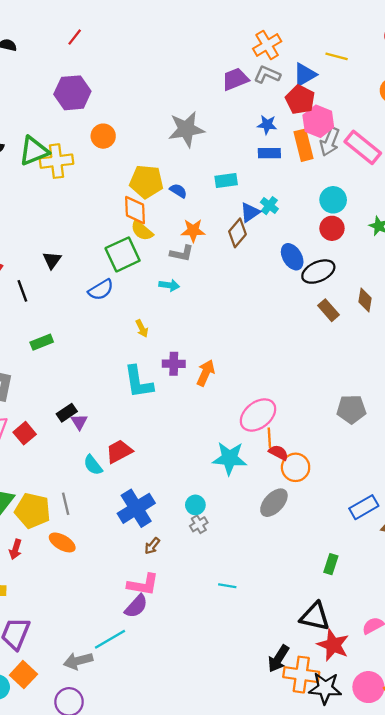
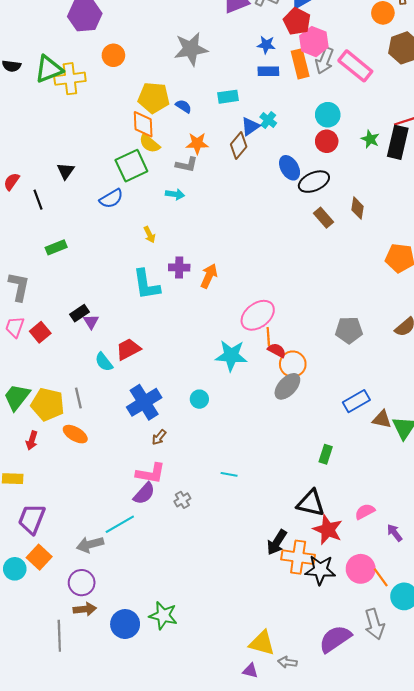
gray pentagon: (351, 409) -> (349, 330), moved
gray ellipse: (274, 503) -> (287, 386), moved
gray cross: (199, 524) -> (182, 500), moved

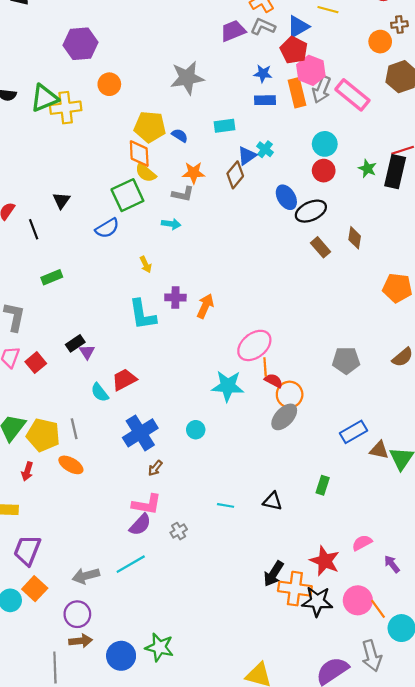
black triangle: (311, 503) -> (272, 501), moved, size x0.7
cyan line: (120, 524) -> (131, 564), moved

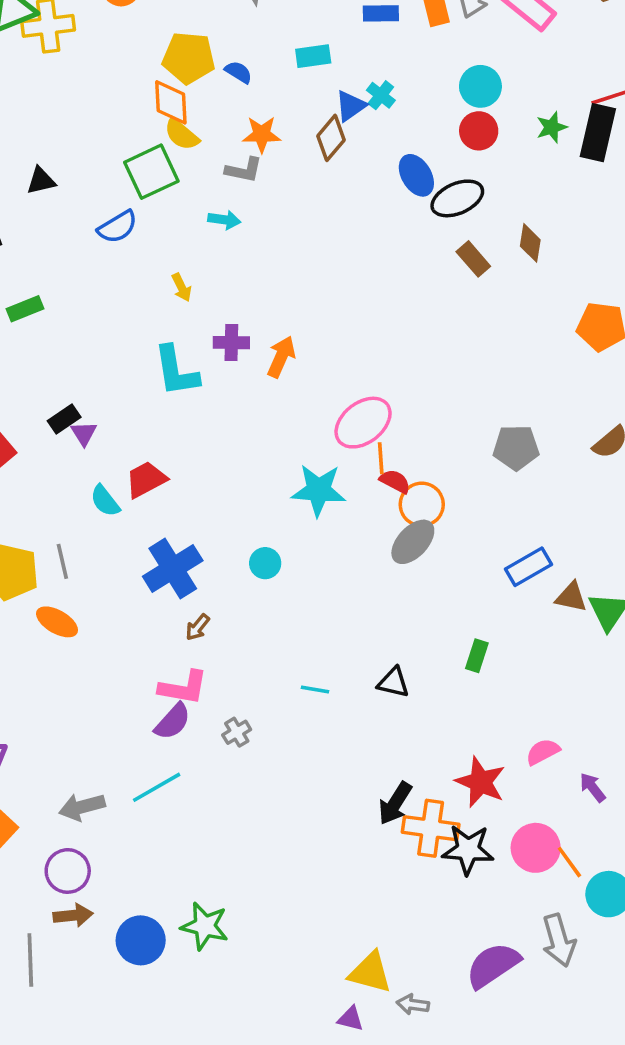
green star: (367, 168) -> (552, 127), turned 30
black triangle: (61, 200) -> (41, 181), turned 42

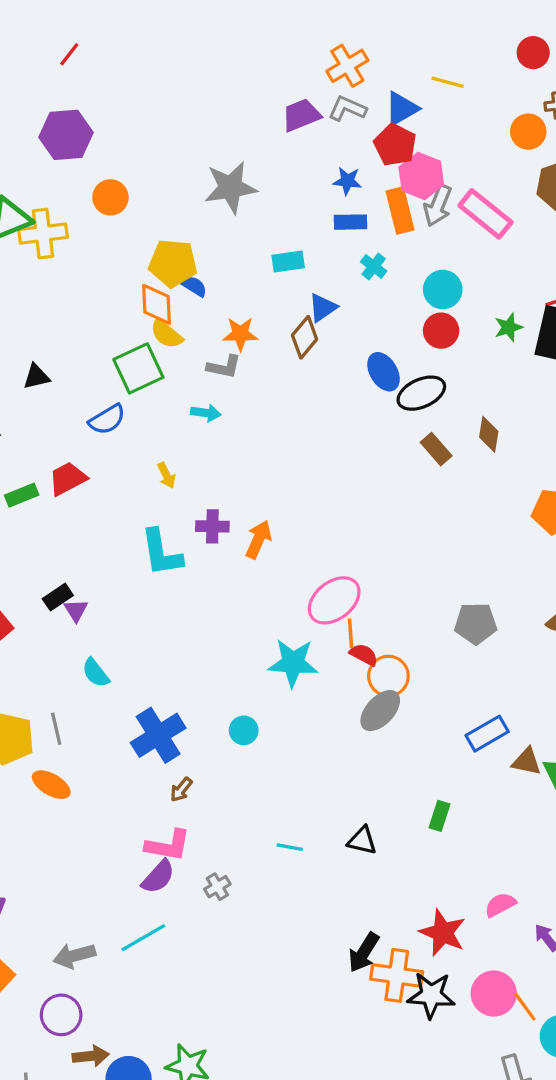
blue semicircle: (238, 72) -> (194, 286), moved
cyan cross: (381, 95) -> (374, 266), moved
red trapezoid: (146, 480) -> (68, 479), moved
brown arrow: (73, 915) -> (91, 1056), moved

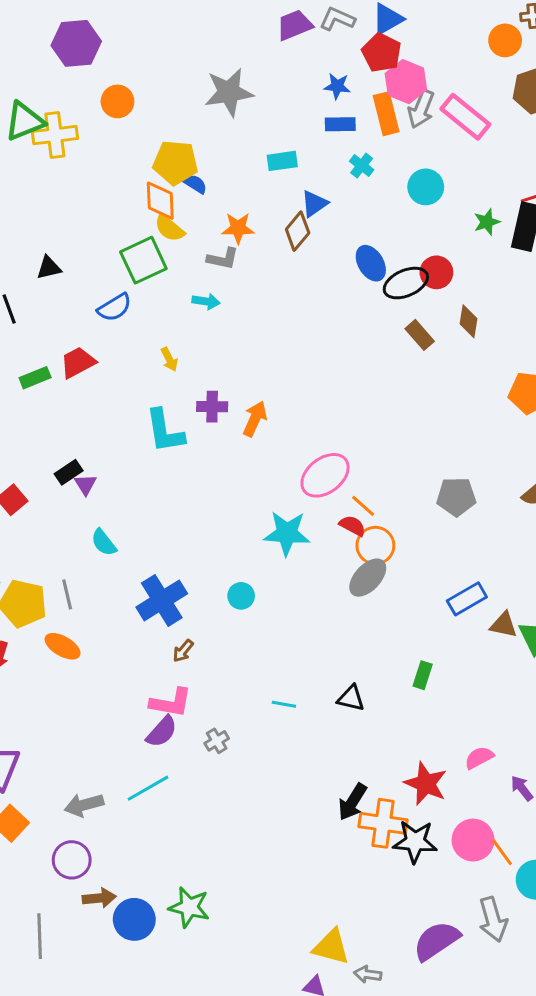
red circle: (441, 331) -> (436, 272), moved
orange line: (351, 633) -> (363, 506), moved, turned -44

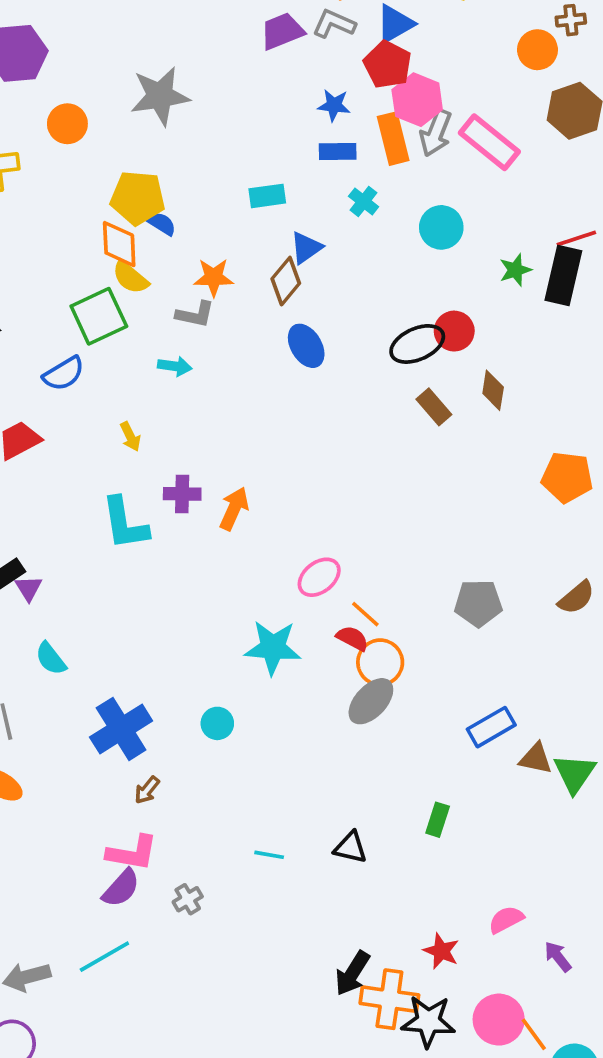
gray star: (229, 92) -> (160, 96), moved
blue ellipse: (371, 263) -> (306, 346), moved
pink ellipse: (325, 475) -> (319, 577), size x0.7
red star: (426, 784) -> (441, 951), size x0.7

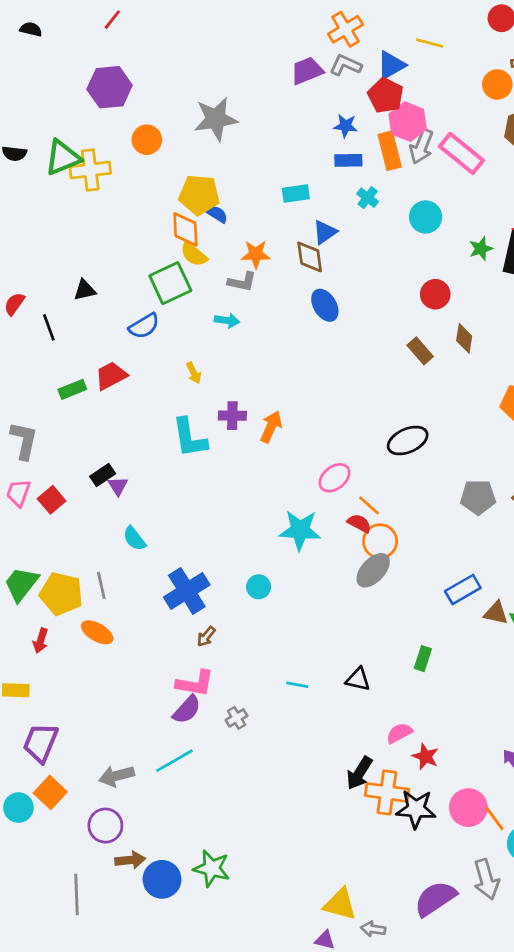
brown diamond: (286, 281) -> (310, 257), turned -48
black ellipse: (417, 344) -> (408, 441), moved
gray pentagon: (478, 603) -> (478, 497), moved
pink semicircle: (506, 920) -> (399, 733), moved

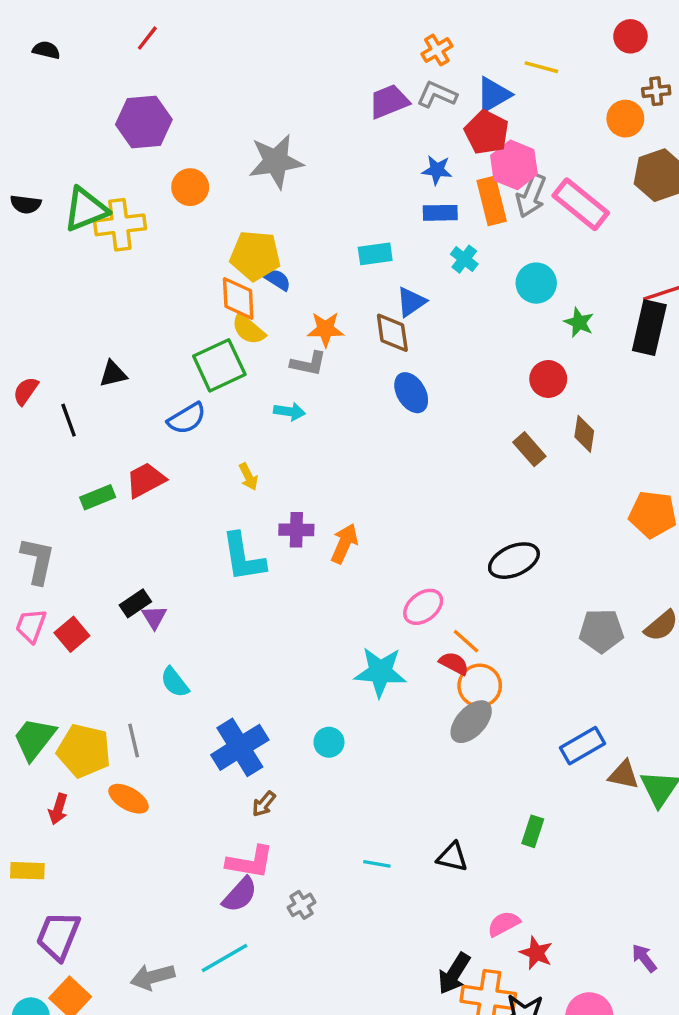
orange cross: (346, 29) -> (437, 50), size x0.7
green star: (481, 249) -> (579, 322), moved, turned -30

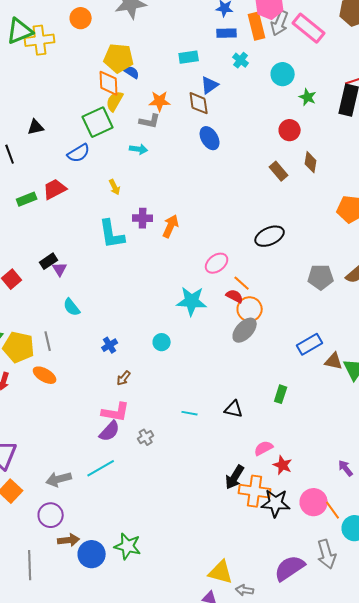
yellow semicircle: (248, 329) -> (115, 101), turned 80
blue cross: (240, 747) -> (110, 345), size x0.5

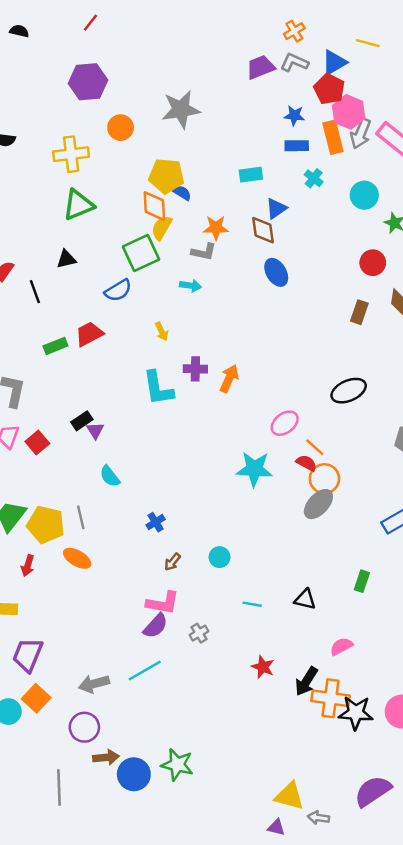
green triangle: (20, 31) -> (78, 205), moved
brown rectangle: (279, 171) -> (359, 312), turned 60
cyan circle: (162, 342) -> (220, 557), moved
red star: (283, 465) -> (263, 667), moved

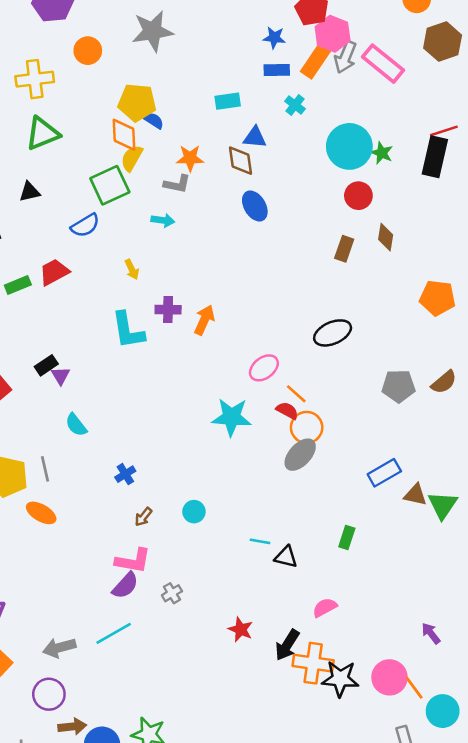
orange rectangle: (333, 137) -> (316, 61), turned 48
cyan circle: (364, 195) -> (349, 146), moved, size x1.5
blue triangle: (276, 208) -> (255, 137), turned 40
cyan line: (252, 604) -> (260, 541), moved

